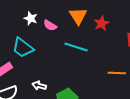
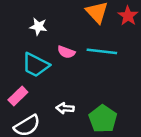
pink semicircle: (50, 25) -> (66, 52), moved

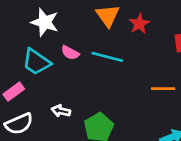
white star: (38, 27) -> (45, 22), size x1.5

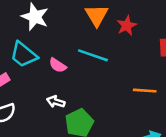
pink semicircle: (70, 53) -> (58, 65), moved
white arrow: (61, 111) -> (56, 102), moved

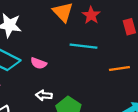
cyan line: (93, 55) -> (84, 46), moved

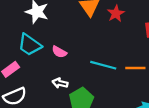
cyan line: (84, 46) -> (103, 65), moved

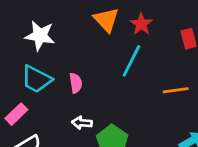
pink semicircle: (59, 52) -> (76, 83), turned -120
cyan line: (103, 65) -> (131, 61), moved, turned -70

